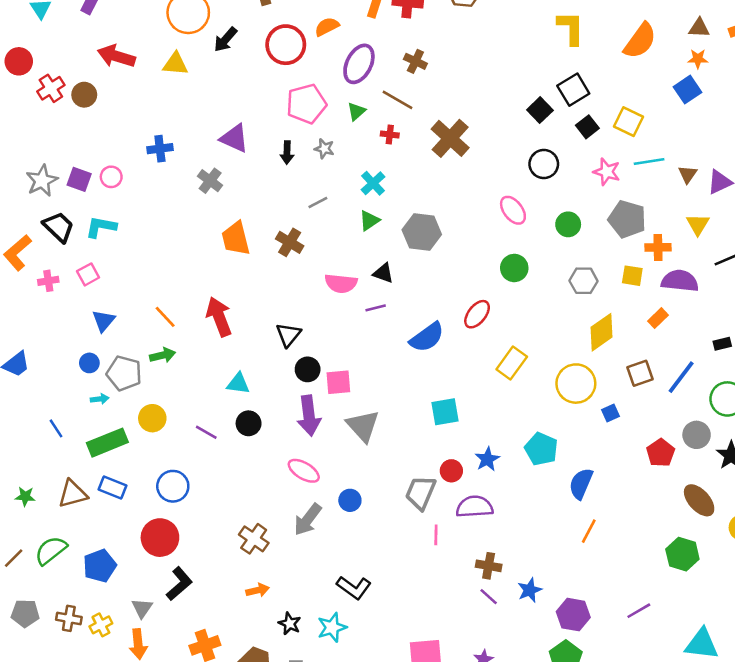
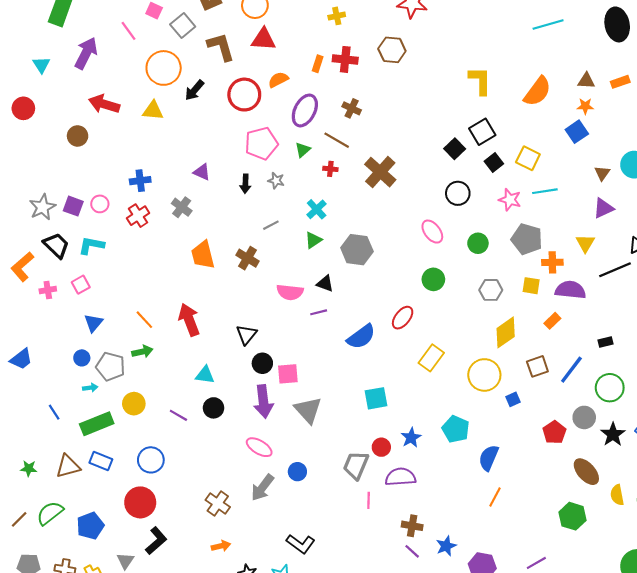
red cross: (51, 88) -> (138, 216), moved
purple triangle: (234, 138) -> (202, 172), size x0.7
brown triangle: (688, 174) -> (602, 173), moved

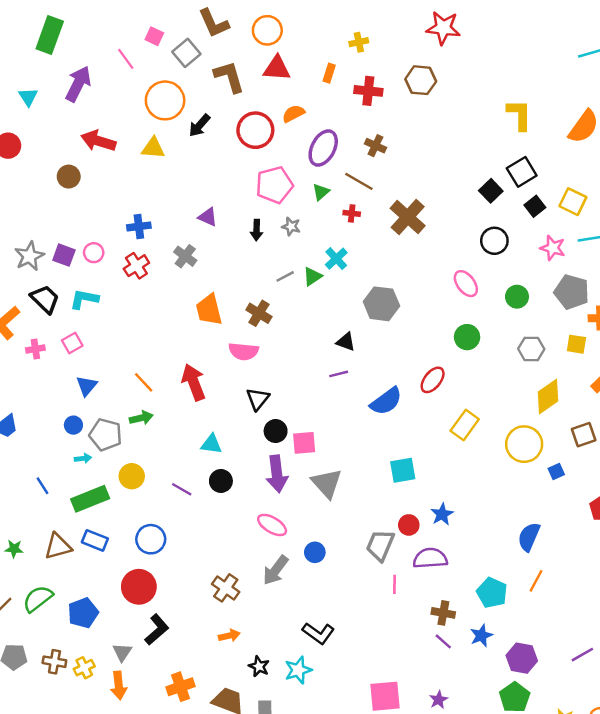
orange rectangle: (318, 64) -> (329, 73), moved
green triangle: (313, 240) -> (312, 276), moved
pink semicircle: (290, 292) -> (243, 351), moved
cyan pentagon: (456, 429) -> (492, 593), moved

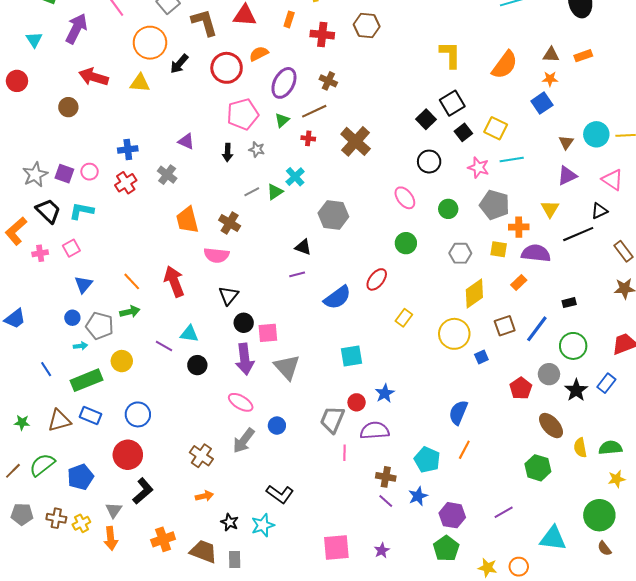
brown line: (359, 181) -> (314, 111), turned -55
yellow rectangle: (465, 425) -> (404, 318), size x0.7
purple line: (182, 489) -> (164, 346), moved

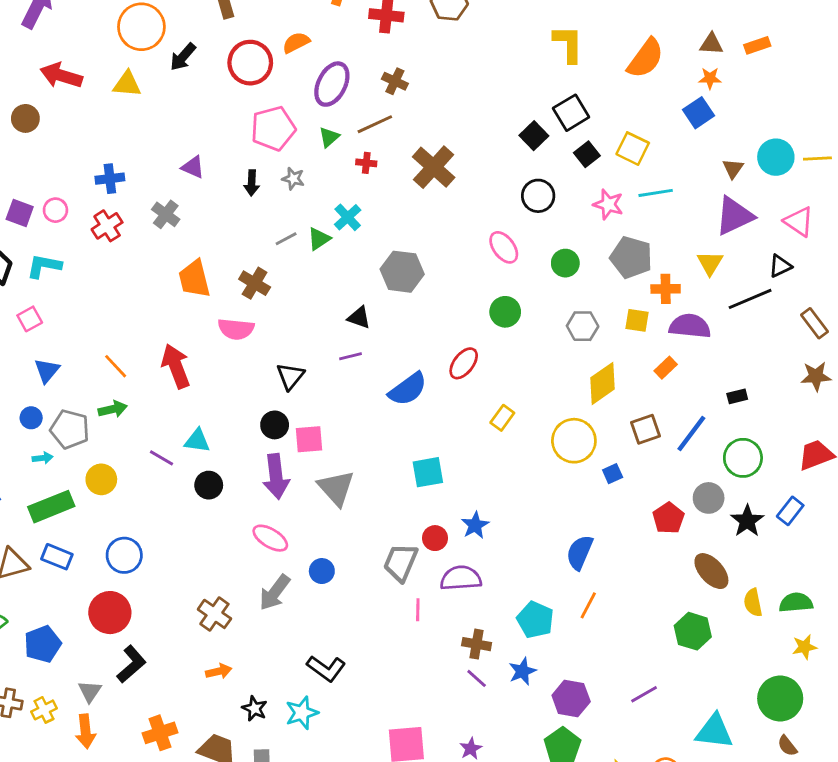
purple triangle: (567, 176) -> (734, 216), size x1.4
black triangle: (229, 296) -> (290, 376), moved

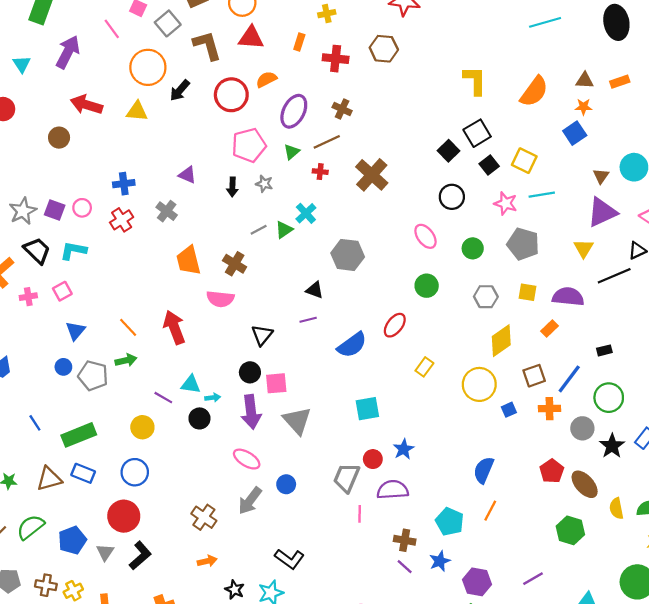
orange cross: (666, 289) -> (549, 409), moved
cyan arrow: (43, 458) -> (213, 398), moved
yellow circle: (101, 479) -> (142, 427), moved
red pentagon: (668, 518) -> (552, 471), moved
gray triangle: (90, 691) -> (105, 552), moved

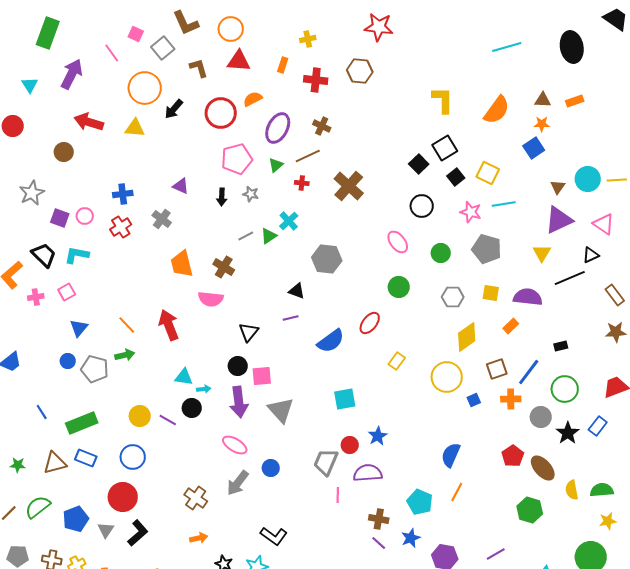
brown L-shape: (207, 45) -> (199, 68), size x0.7
gray star: (23, 211) -> (32, 193), moved
purple line: (163, 398) -> (168, 420), moved

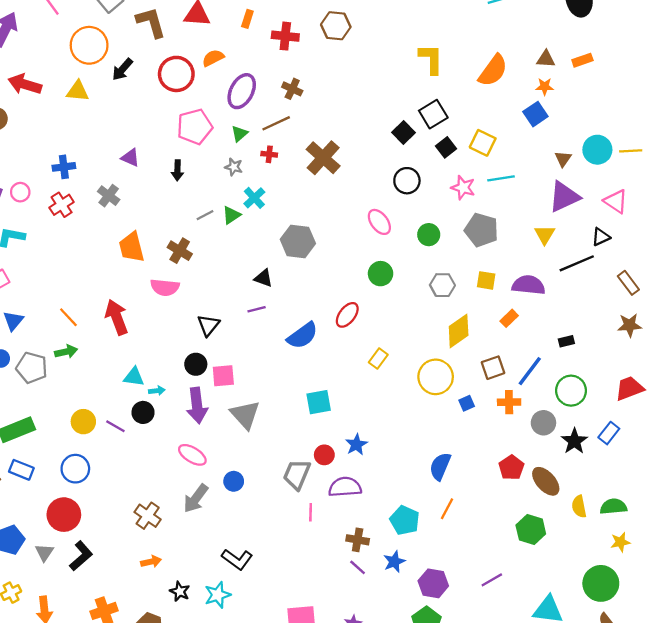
brown L-shape: (199, 68) -> (151, 22), size x1.4
gray star: (251, 194) -> (234, 167), moved

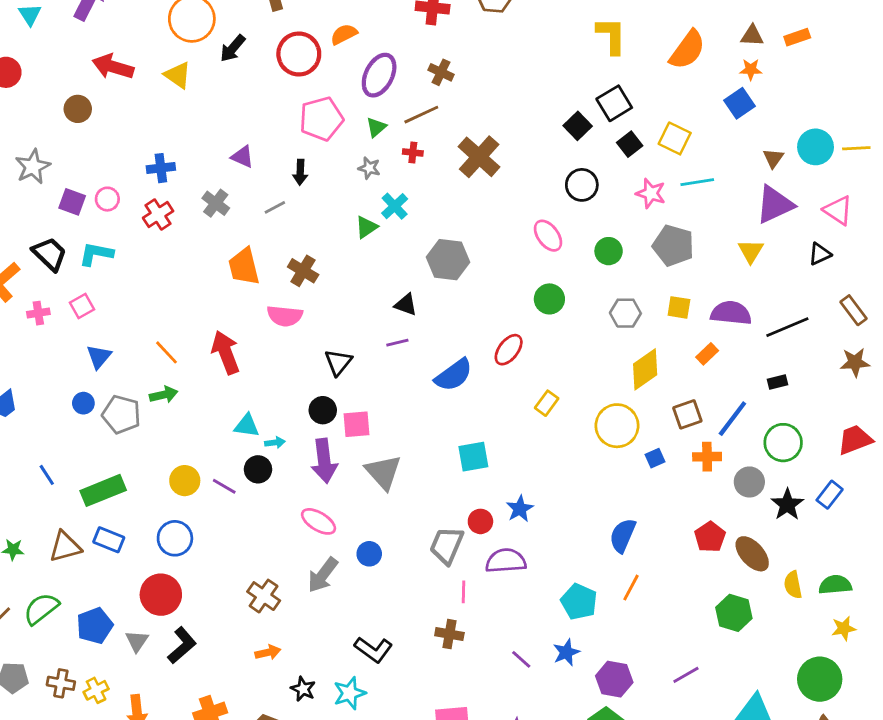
yellow triangle: (78, 91) -> (178, 75), turned 30
gray line: (205, 215) -> (275, 207), moved
black line: (577, 263) -> (787, 327), moved
brown cross: (358, 540) -> (449, 634), moved

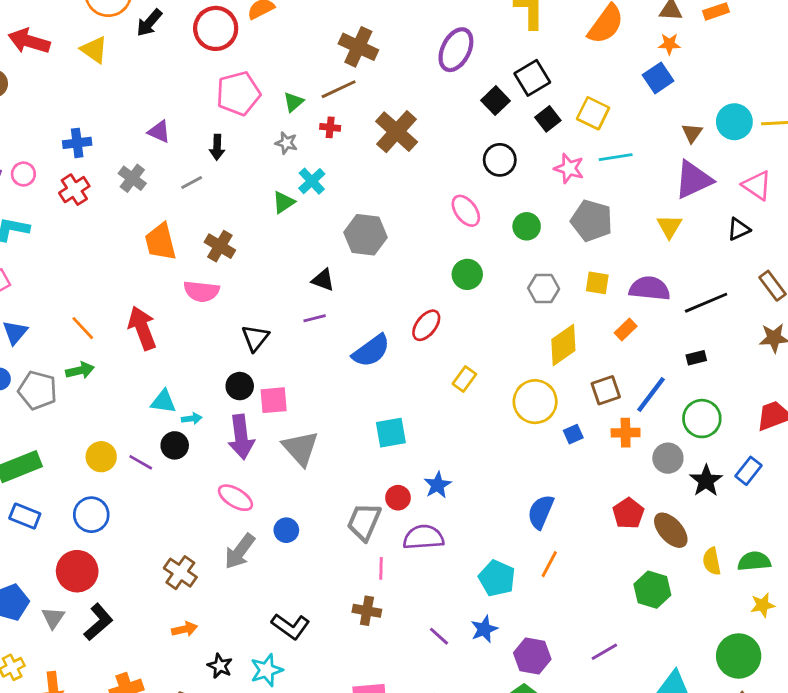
brown cross: (441, 72) -> (358, 47), size x1.5
purple ellipse: (379, 75) -> (456, 50), moved

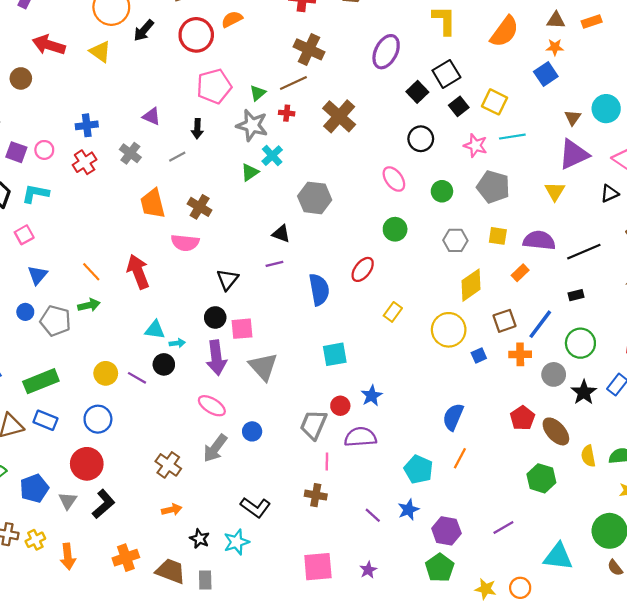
gray star: (286, 143) -> (252, 125), size x1.8
blue semicircle: (371, 351) -> (319, 290), turned -64

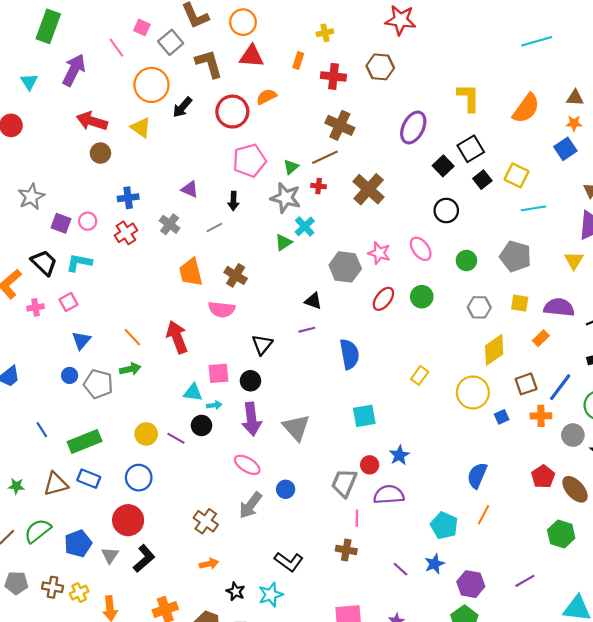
brown circle: (21, 78) -> (100, 153), moved
pink star: (475, 145) -> (379, 253), moved
red ellipse: (363, 269) -> (383, 299), moved
pink square: (242, 329) -> (219, 373), moved

